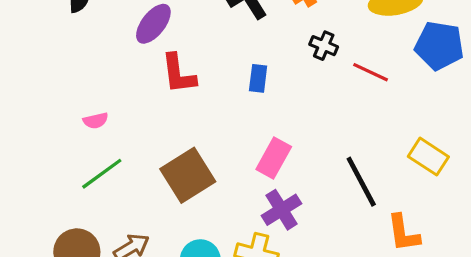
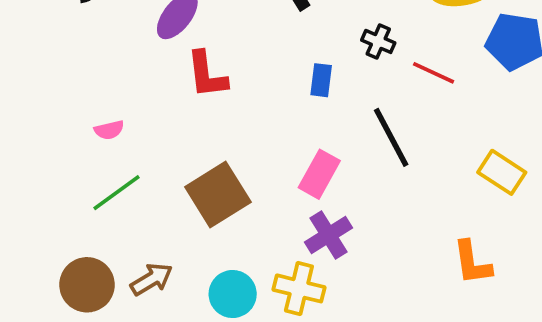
blue rectangle: (258, 78) -> (321, 80), moved
black line: (361, 182) -> (391, 137), moved

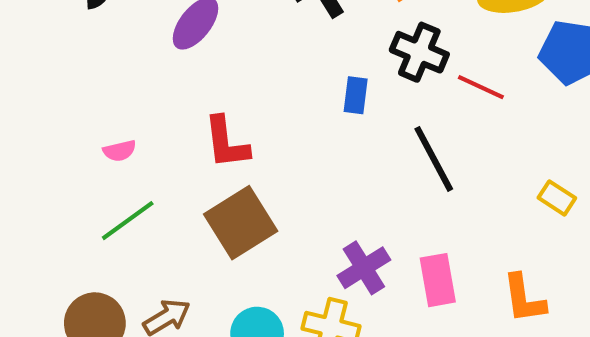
black cross: (378, 41) -> (419, 52), size x1.5
red L-shape: (207, 75) -> (226, 143), moved
yellow rectangle: (502, 172) -> (557, 198), size x0.7
pink rectangle: (319, 174) -> (438, 280), moved, turned -39

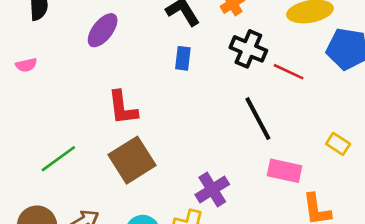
blue rectangle: (356, 95) -> (183, 58), moved
pink semicircle: (119, 151) -> (26, 65), moved
pink rectangle: (438, 280) -> (285, 171), moved, turned -68

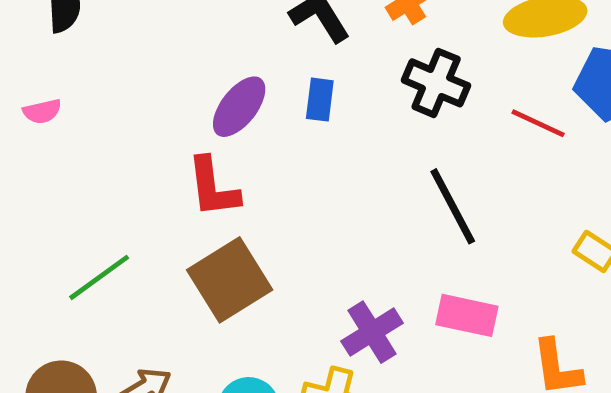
purple ellipse: (103, 30) -> (239, 107), moved
red line: (289, 72) -> (538, 123), moved
pink rectangle: (285, 171) -> (467, 315), moved

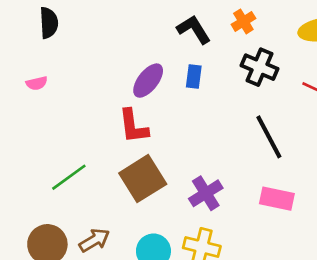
purple cross: (372, 332) -> (206, 193), moved

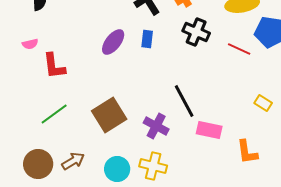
red L-shape: (133, 126) -> (54, 66), moved
black line: (269, 137) -> (184, 101), moved
purple cross: (206, 193) -> (156, 126), turned -30

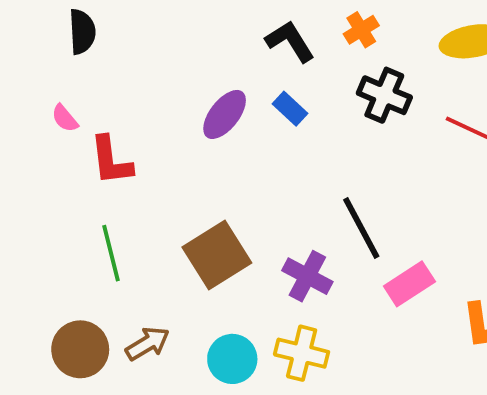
blue rectangle: (147, 39) -> (290, 109), turned -54
pink semicircle: (30, 44) -> (65, 118), turned 63
green line: (54, 114) -> (111, 253), turned -68
pink rectangle: (209, 130) -> (409, 284), turned -45

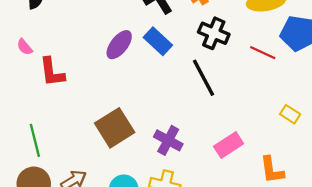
blue rectangle: (290, 109) -> (158, 41), size x1.4
black line: (361, 228) -> (204, 78), moved
green line: (111, 253) -> (35, 140), moved

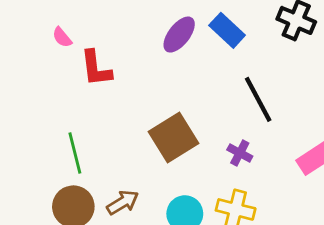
black line: (204, 78) -> (258, 99), moved
purple cross: (168, 140) -> (240, 153), size x0.7

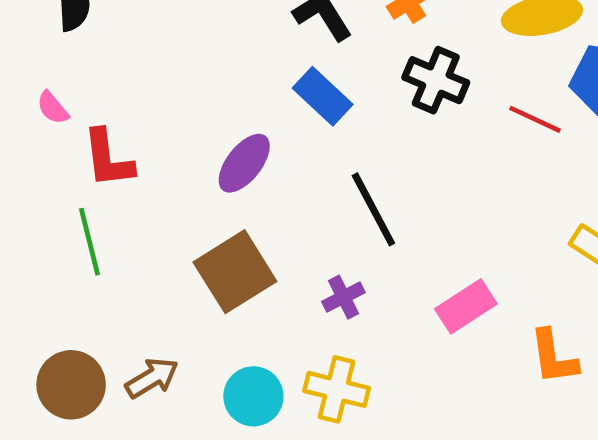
purple ellipse: (179, 35) -> (244, 163), moved
green line: (75, 153) -> (90, 242), moved
purple cross: (240, 153) -> (343, 297), turned 35

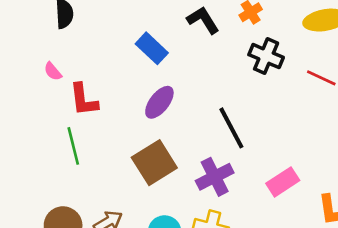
blue rectangle: (323, 96) -> (152, 48), moved
purple cross: (343, 297) -> (215, 177), size x1.6

